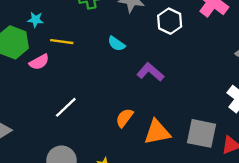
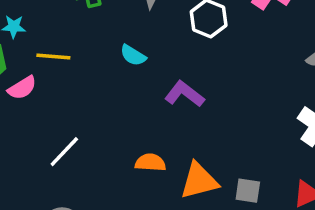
orange semicircle: (124, 118) -> (150, 162), turned 60
gray square: (201, 133) -> (248, 191), moved, size x0.6

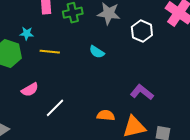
pink semicircle: (22, 88) -> (30, 90), moved
purple L-shape: (184, 94) -> (142, 92), moved

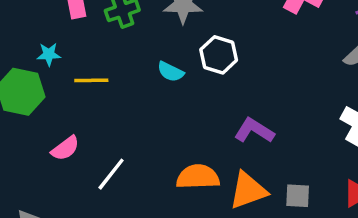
white hexagon: (142, 31) -> (219, 55), moved
orange semicircle: (106, 115) -> (198, 177), size x1.4

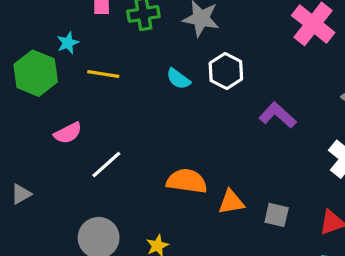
cyan star: (49, 54) -> (68, 43), turned -30
purple L-shape: (254, 131) -> (278, 115), moved
orange triangle: (248, 190) -> (231, 202), size x0.7

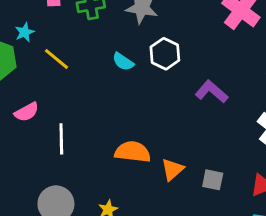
yellow line: (103, 74) -> (56, 59), turned 32
white line: (106, 165) -> (61, 139), turned -48
orange triangle: (231, 202) -> (172, 169), turned -30

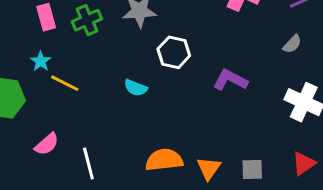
cyan star: (25, 32) -> (41, 61), moved
cyan semicircle: (123, 62) -> (136, 88), moved

